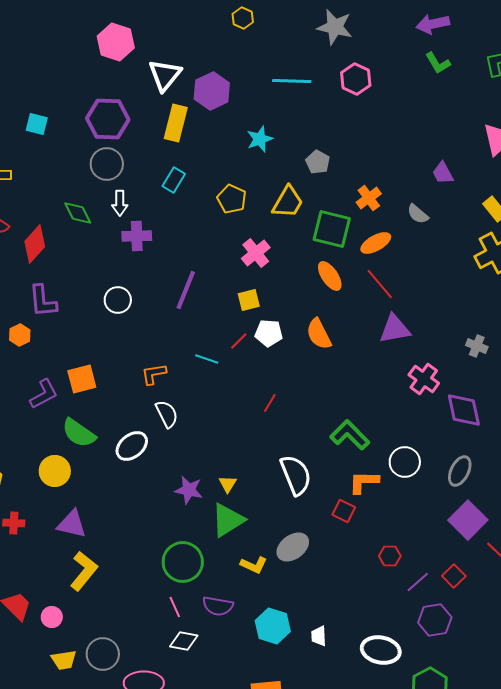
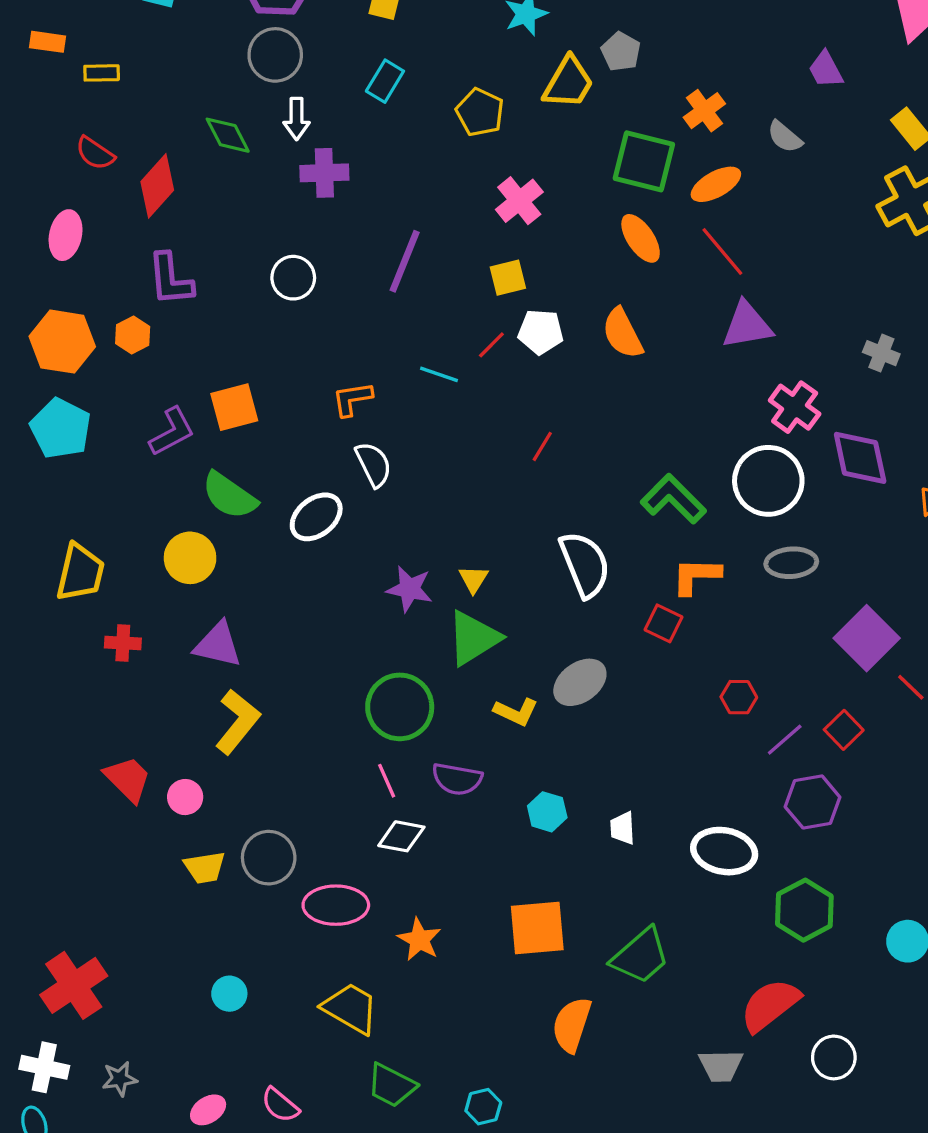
yellow trapezoid: (288, 202) -> (568, 83), moved
white circle: (405, 462) -> (768, 481), moved, size x1.4
gray ellipse: (460, 471) -> (791, 563), moved, turned 60
cyan hexagon: (273, 626) -> (547, 812), size x0.7

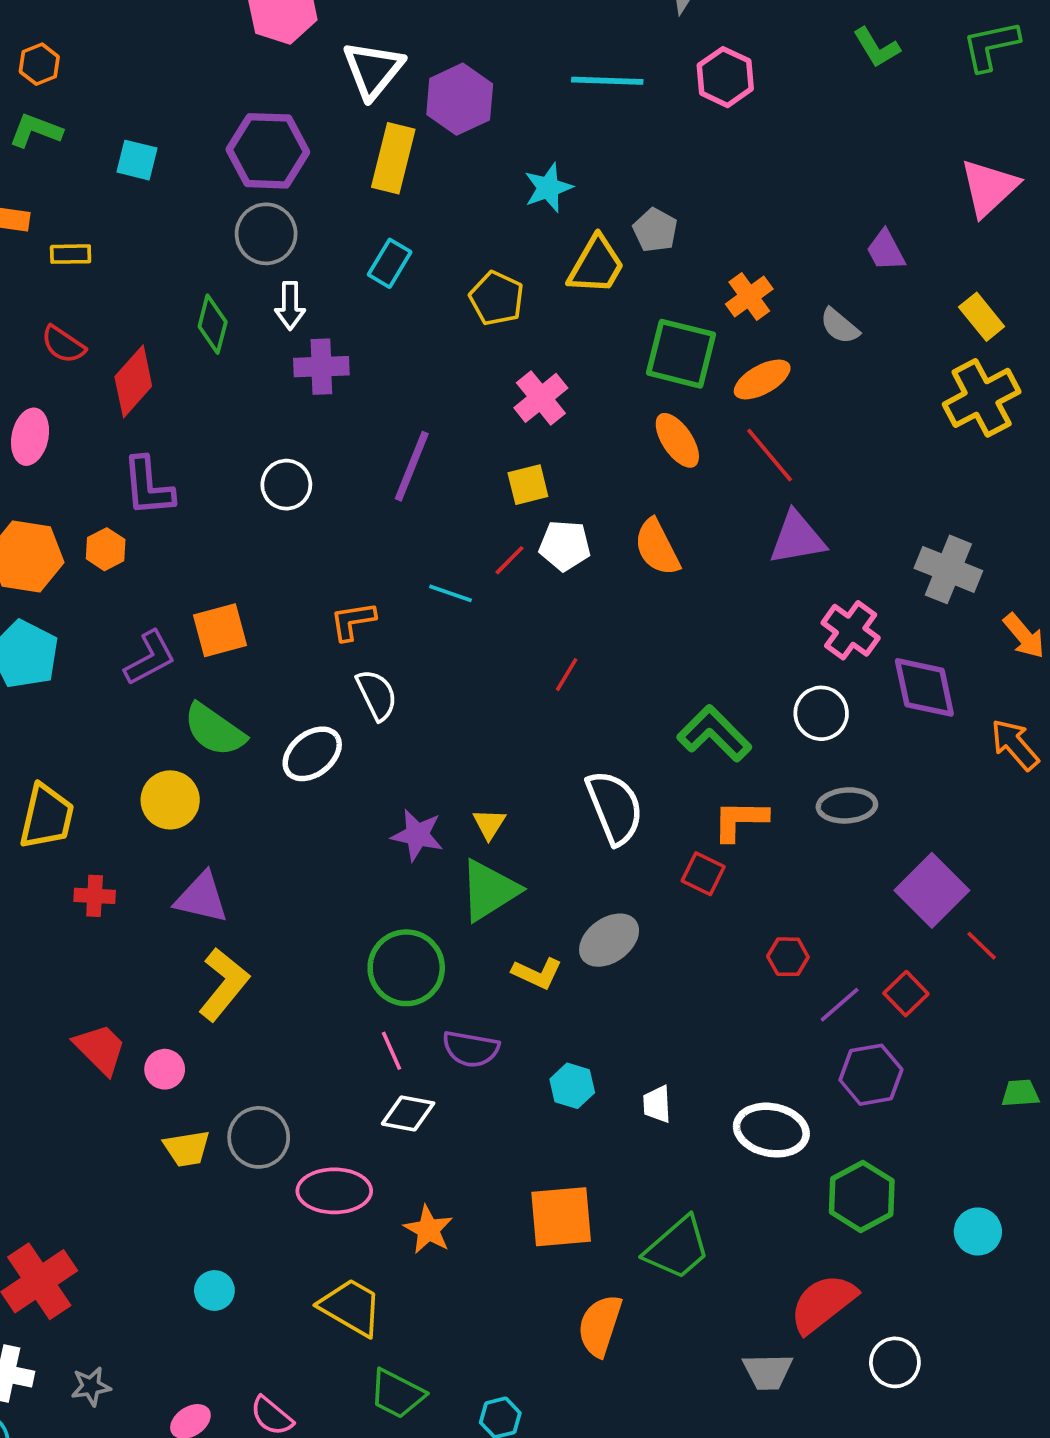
green diamond: (228, 135) -> (213, 324), turned 42
gray cross: (881, 353) -> (948, 569), size x1.6
white circle: (768, 481) -> (821, 713), size x0.7

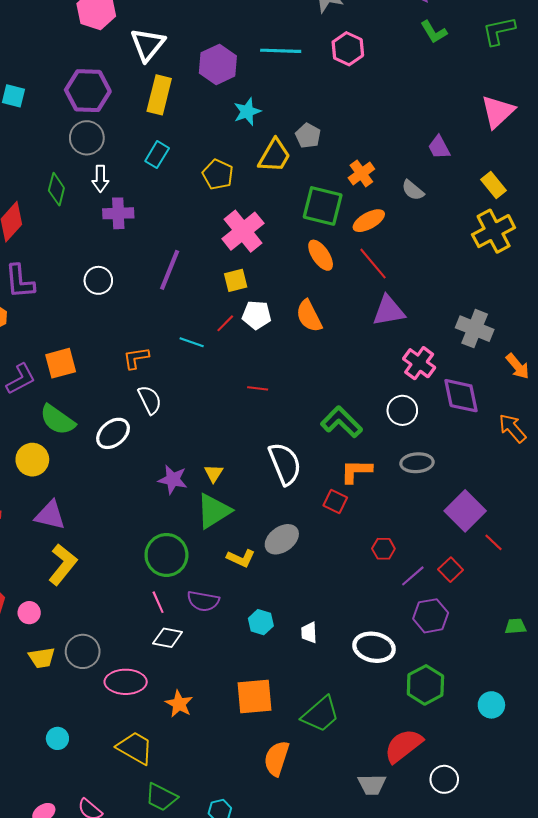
purple hexagon: (460, 99) -> (218, 64), moved
pink cross: (541, 398) -> (243, 231), size x1.4
red line: (567, 675) -> (258, 388), turned 66

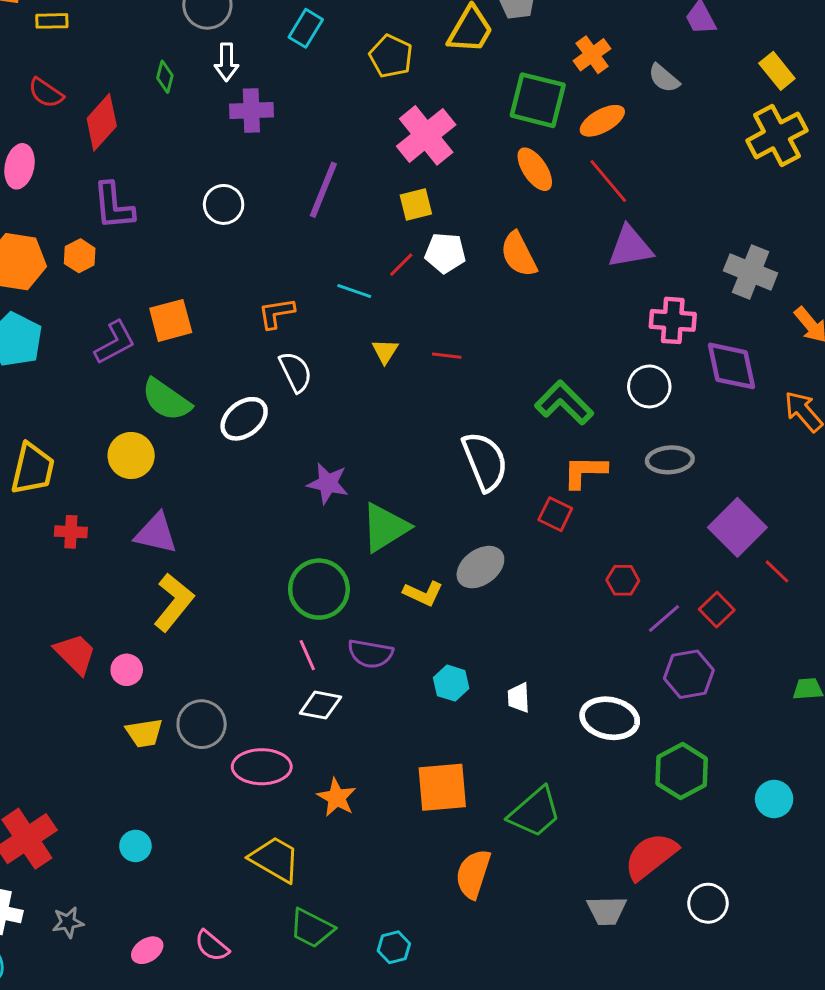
green diamond: (56, 189) -> (165, 77), size x0.7
pink cross: (419, 363) -> (673, 320), turned -32
yellow triangle: (214, 473) -> (385, 351), moved
cyan circle: (57, 738) -> (135, 846), moved

